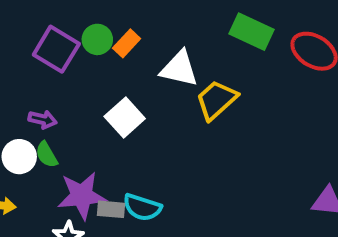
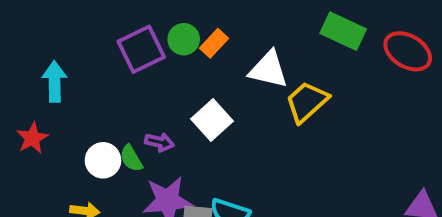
purple square: (56, 49) -> (141, 49), turned 33
purple arrow: (43, 119) -> (159, 142), moved

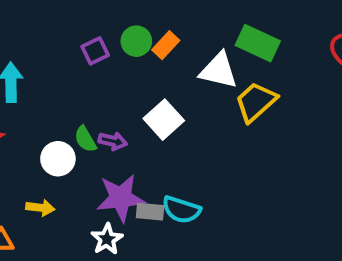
green rectangle: (343, 31) -> (258, 43), moved
purple square: (141, 49) -> (95, 51), size x0.6
green semicircle: (131, 158) -> (85, 139), moved

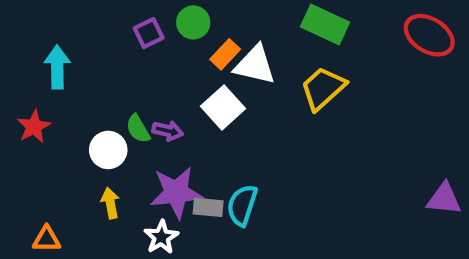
orange rectangle: (166, 45) -> (225, 54), moved
white triangle: (219, 71) -> (255, 65), moved
yellow arrow: (40, 208) -> (110, 203), moved, turned -108
cyan semicircle: (181, 210) -> (242, 205), turned 90

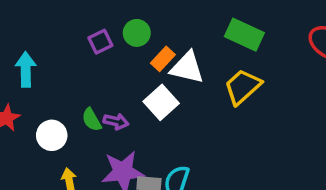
white circle: (108, 150) -> (52, 135), moved

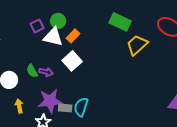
white triangle: (187, 68) -> (53, 37), moved
yellow trapezoid: (243, 87) -> (137, 45), moved

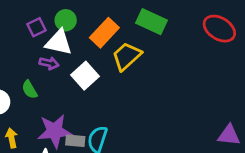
orange rectangle: (73, 36) -> (104, 33), moved, size x1.5
yellow trapezoid: (137, 45) -> (127, 56), moved
purple arrow: (46, 72) -> (49, 63), moved

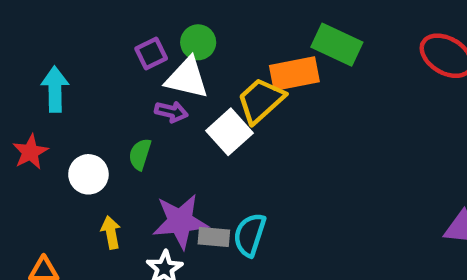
orange rectangle: (104, 33) -> (294, 74), moved, turned 36
yellow trapezoid: (127, 56) -> (261, 100), moved
green semicircle: (30, 90) -> (140, 154), turned 48

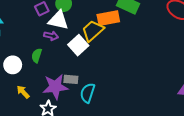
yellow arrow: (111, 233) -> (23, 92), turned -32
gray rectangle: (214, 237) -> (71, 79), moved

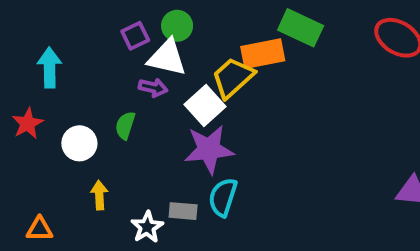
gray rectangle: (71, 79) -> (183, 211), moved
purple star: (55, 87) -> (209, 149), moved
yellow arrow: (23, 92) -> (99, 195), turned 40

